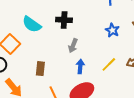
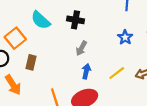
brown rectangle: (40, 69) -> (31, 62), moved

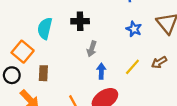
cyan semicircle: (41, 20) -> (45, 28), turned 72

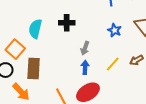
gray arrow: (92, 49) -> (85, 48), moved
brown rectangle: (43, 73) -> (34, 69), size x1.5

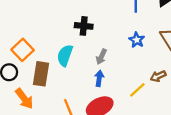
cyan semicircle: (35, 29) -> (65, 55), moved
yellow line: (113, 64) -> (137, 90), moved

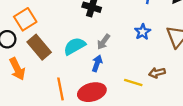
cyan semicircle: (65, 55) -> (75, 46), moved, turned 30
brown rectangle: (41, 74) -> (39, 47), turned -60
yellow line: (137, 90) -> (133, 82), turned 48

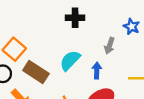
gray arrow: (103, 42) -> (110, 46), moved

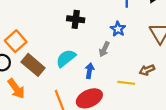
blue star: (132, 27) -> (118, 29), moved

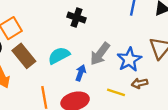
blue star: (118, 29) -> (129, 60), moved, size x1.5
gray arrow: (104, 49) -> (100, 54), size x1.5

